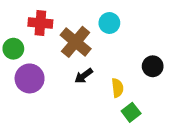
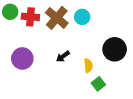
brown cross: (76, 42) -> (57, 18), moved
green circle: (13, 49) -> (10, 12), moved
black circle: (153, 66) -> (115, 49), size x1.5

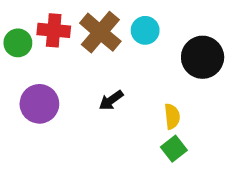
green circle: (10, 12) -> (18, 43), moved
black circle: (115, 49) -> (203, 57), moved
yellow semicircle: (88, 66) -> (172, 116), moved

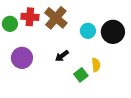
cyan circle: (145, 30) -> (88, 31), moved
green square: (174, 149) -> (81, 75), moved

